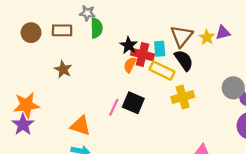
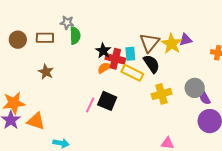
yellow star: (207, 37) -> (172, 44), size x1.5
orange semicircle: (130, 65) -> (104, 68), turned 32
yellow cross: (183, 97) -> (161, 94), moved
orange triangle: (80, 126) -> (36, 121), moved

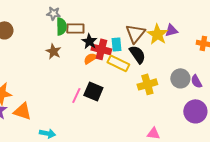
brown rectangle: (45, 38) -> (75, 28), moved
brown star: (46, 72) -> (53, 51), moved
purple semicircle: (205, 98) -> (196, 81), moved

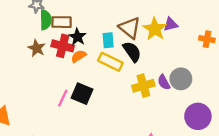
brown triangle: (135, 33) -> (130, 28), turned -30
red cross: (101, 49) -> (63, 46), moved
purple semicircle: (196, 81) -> (164, 82), moved

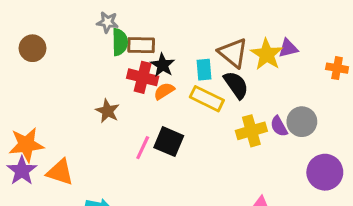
brown star: (37, 48) -> (107, 111), moved

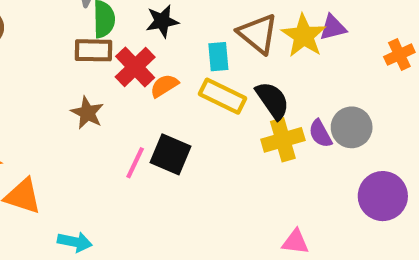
brown rectangle: (141, 45) -> (93, 50), moved
black star: (163, 65) -> (162, 21), moved, turned 30
orange cross: (337, 68) -> (399, 55), turned -35
red cross: (143, 77) -> (135, 67), turned 32
black semicircle: (236, 85) -> (272, 100), moved

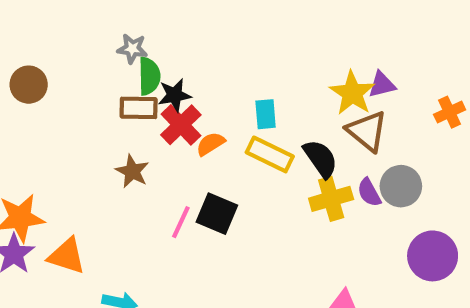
black star: (162, 21) -> (175, 95), moved
brown triangle: (258, 34) -> (367, 131), moved

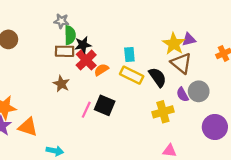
yellow cross: (331, 199) -> (163, 112), moved

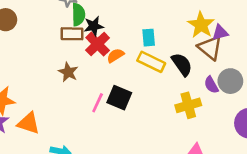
purple triangle: (189, 39) -> (220, 32), moved

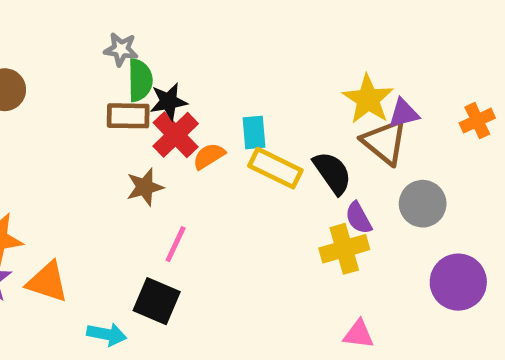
cyan rectangle: (149, 38) -> (254, 132), moved
brown star: (68, 72) -> (145, 187), moved, turned 30
purple semicircle: (211, 85) -> (359, 218), moved
black square: (119, 98) -> (157, 301), moved

